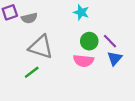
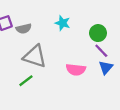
cyan star: (81, 12) -> (63, 23), moved
green circle: (89, 41) -> (98, 33), moved

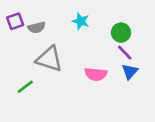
green line: (26, 81) -> (25, 87), moved

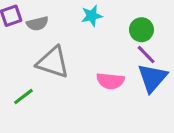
cyan star: (81, 21) -> (92, 16), turned -30
blue triangle: (130, 72) -> (152, 78), size x1.5

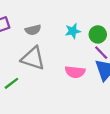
cyan star: (92, 16) -> (73, 31), moved
gray semicircle: (37, 24) -> (33, 30), moved

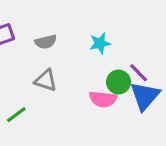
green circle: (98, 34) -> (118, 82), moved
gray triangle: (33, 58) -> (46, 80), size x0.7

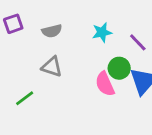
purple line: (139, 73) -> (138, 42), moved
pink semicircle: (103, 99) -> (105, 84), turned 60

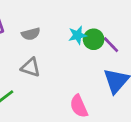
green circle: (119, 68) -> (94, 39), moved
pink semicircle: (105, 84) -> (79, 106), moved

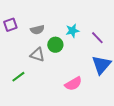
green circle: (94, 39) -> (55, 45), moved
pink semicircle: (79, 106) -> (73, 84), turned -96

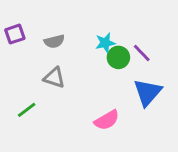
green circle: (55, 45) -> (118, 57), moved

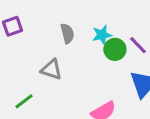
gray semicircle: (54, 41) -> (67, 33), moved, turned -90

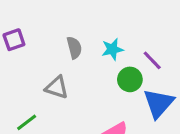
green circle: (115, 49) -> (130, 79), moved

